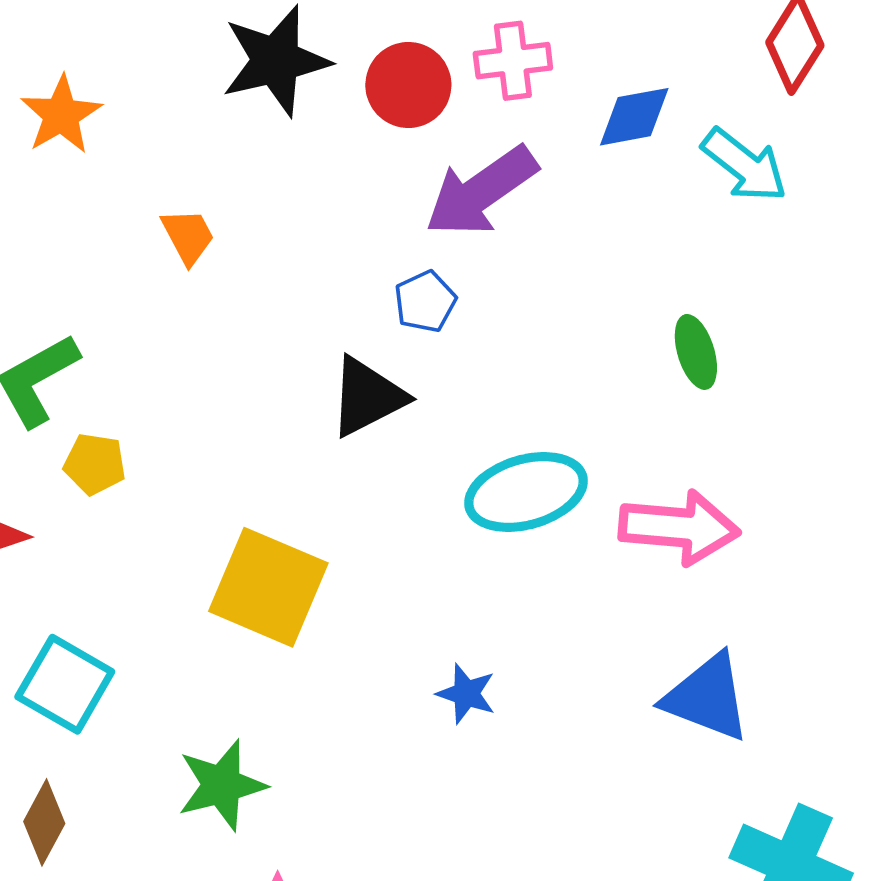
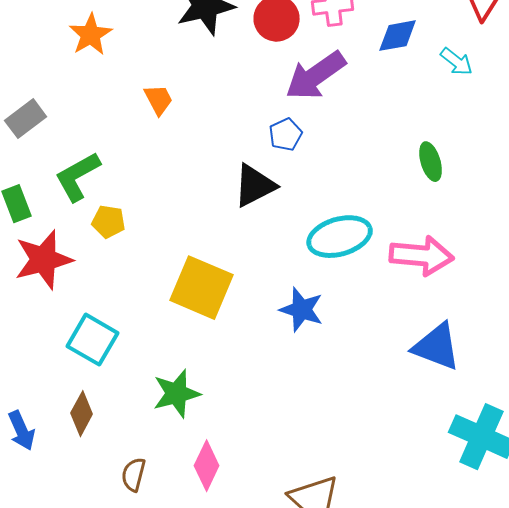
cyan arrow: (744, 165) -> (457, 62), size x0.7
blue star: (466, 694) -> (302, 310), moved, size x1.4

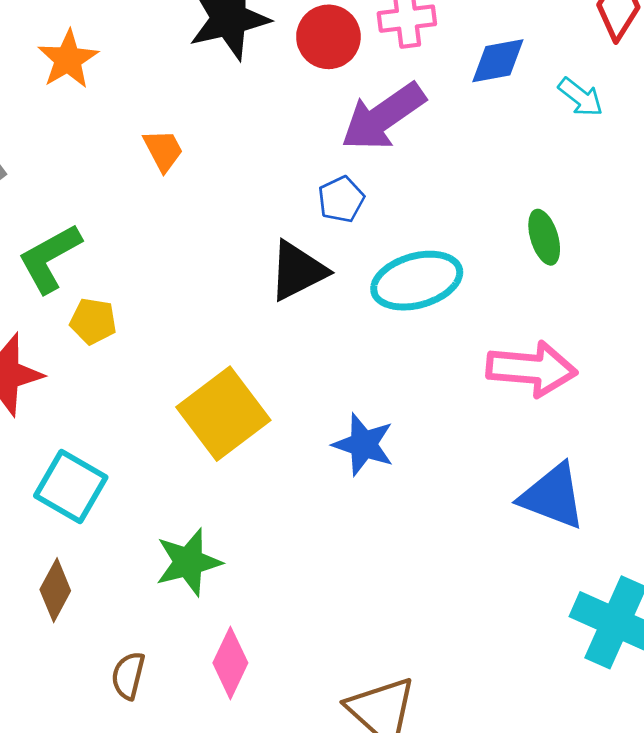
cyan ellipse: (340, 237) -> (417, 281), moved
yellow square: (202, 288) -> (223, 414), turned 30

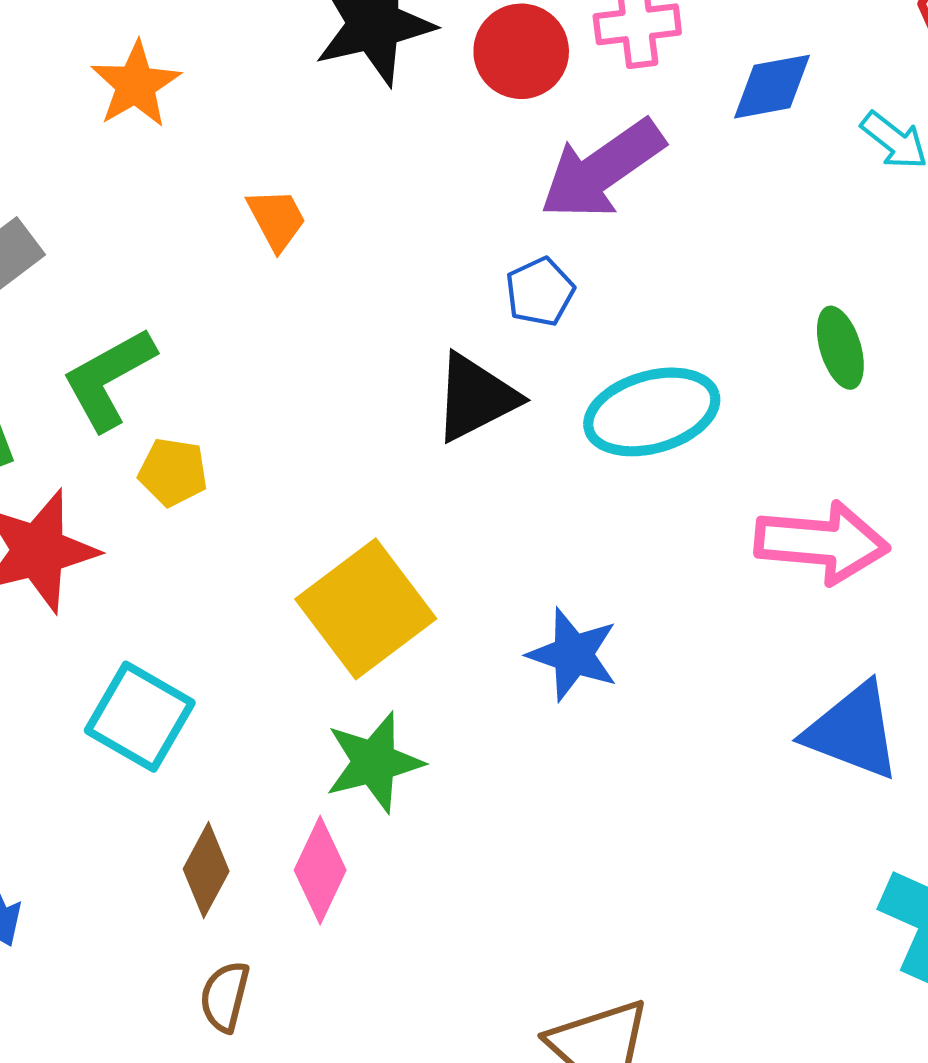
green star: (188, 562) -> (374, 762), moved
brown diamond: (55, 590) -> (206, 870), moved
pink diamond: (230, 663) -> (320, 870), moved

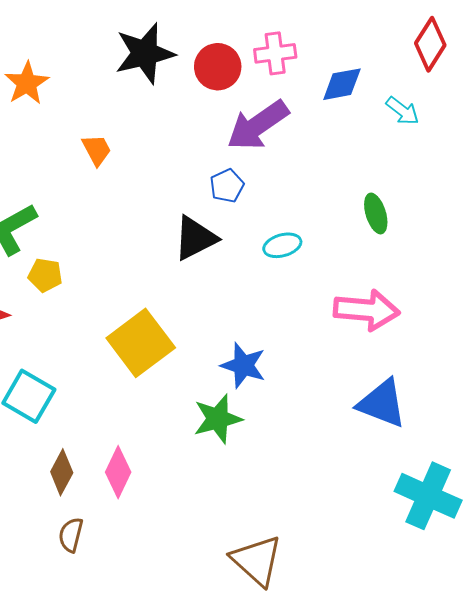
cyan ellipse: (652, 412) -> (282, 245), size x0.6
green star: (374, 762) -> (218, 419), moved

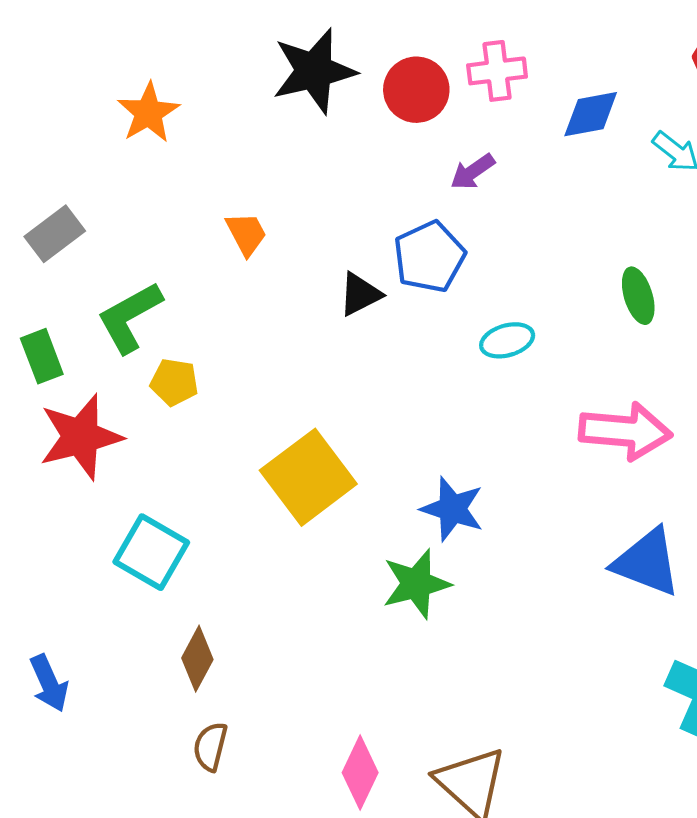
purple arrow: (258, 125) -> (473, 172), size x0.5
orange trapezoid: (97, 150) -> (246, 234), moved
blue pentagon: (227, 186) -> (429, 257), size x1.5
black triangle: (195, 238) -> (360, 294), moved, size x0.7
pink diamond: (118, 472) -> (360, 773), moved

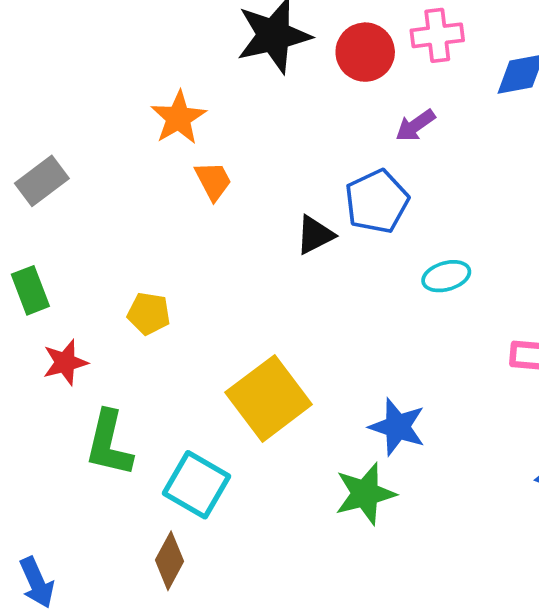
orange star: (148, 113) -> (178, 118), moved
green L-shape: (130, 317) -> (109, 444), moved, turned -48
red star: (81, 437) -> (65, 362), size x0.6
cyan square: (151, 552) -> (196, 485), moved

